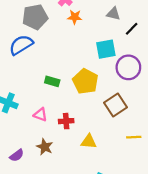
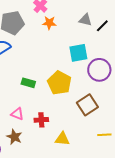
black line: (132, 29) -> (102, 26), moved
brown star: (45, 147) -> (14, 137), moved

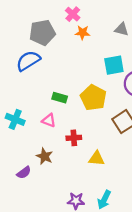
pink triangle: (17, 114) -> (49, 120), moved

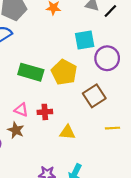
green rectangle: (60, 98) -> (31, 72), size x1.6
pink triangle: (49, 120) -> (21, 110), moved

